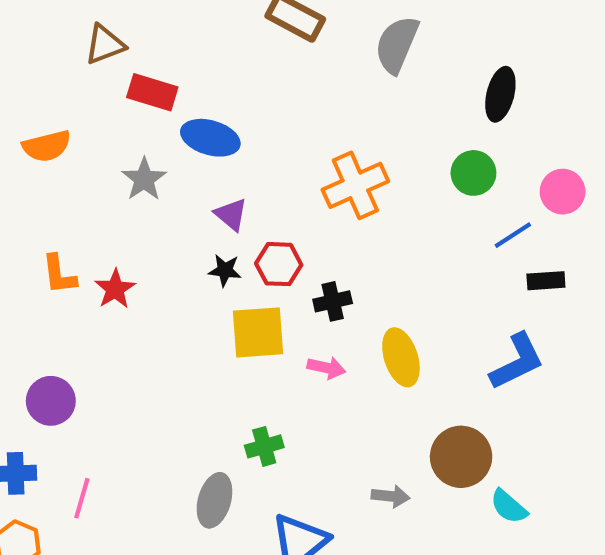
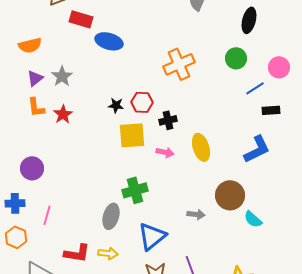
gray star: (144, 179) -> (62, 76), moved
purple triangle: (231, 214) -> (35, 78), moved, turned 42
green cross: (264, 446) -> (135, 190), size x1.4

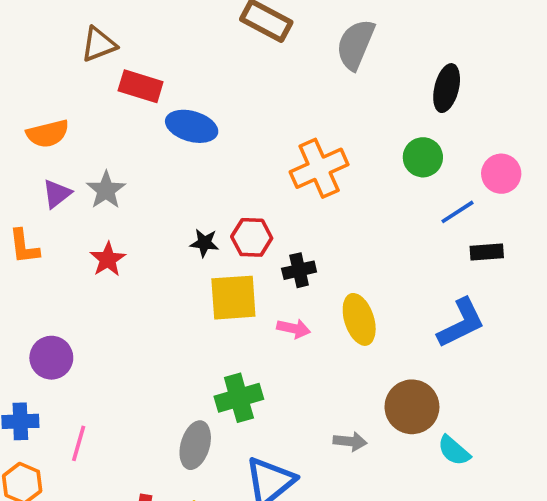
orange L-shape: (36, 107) -> (24, 247), moved

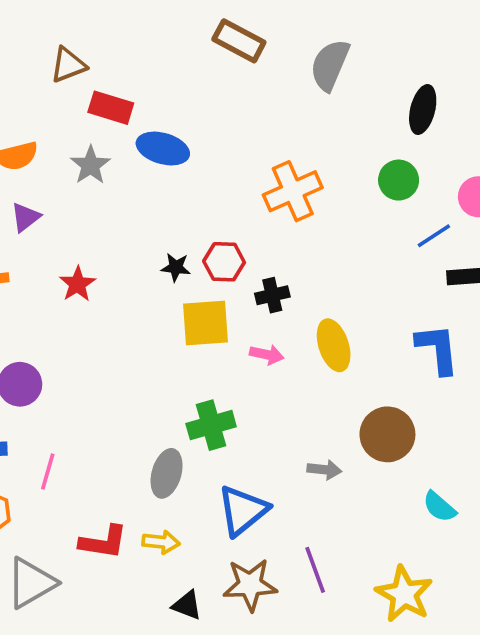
gray star: (106, 190) -> (90, 165), moved
blue L-shape: (461, 323) -> (438, 349), turned -70
cyan semicircle: (454, 451) -> (439, 507), moved

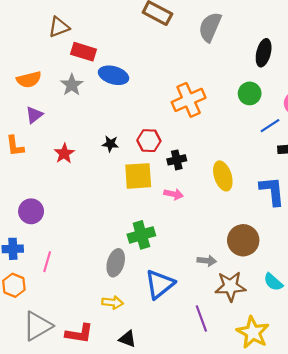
black star: (176, 267) -> (110, 144), moved
yellow ellipse: (334, 345) -> (223, 176), moved
red L-shape: (103, 542) -> (79, 333), moved
brown star: (250, 585) -> (230, 286), moved

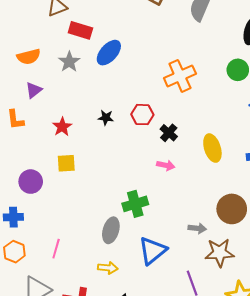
blue ellipse: (114, 75) -> (109, 53), turned -64
black cross: (177, 160) -> (169, 133), turned -36
yellow square: (138, 176) -> (66, 163), moved, size x0.7
pink line: (47, 262) -> (56, 249), moved

